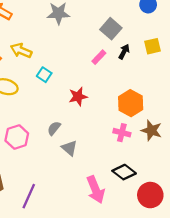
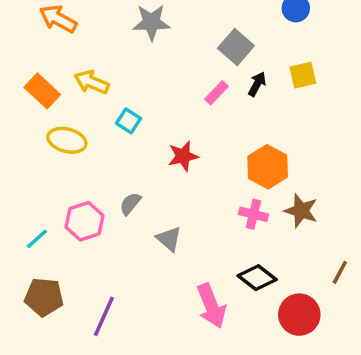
gray semicircle: (54, 128) -> (130, 204), moved

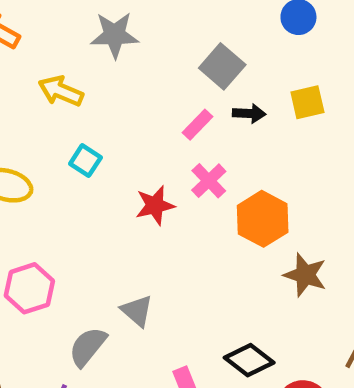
yellow arrow: (92, 82) -> (61, 91), moved
black arrow: (257, 84) -> (249, 113), turned 65
gray semicircle: (130, 204) -> (88, 347), moved, size x1.4
pink cross: (254, 214) -> (209, 181), moved, turned 32

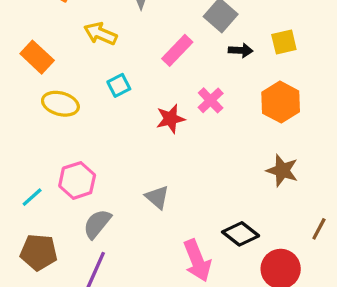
pink rectangle: (198, 125) -> (177, 50), moved, size x1.4
cyan square: (85, 161) -> (119, 85), turned 30
orange hexagon: (263, 219) -> (281, 102), moved
gray semicircle: (88, 347) -> (97, 224), moved

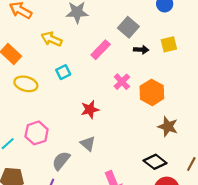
orange hexagon: (281, 102) -> (152, 92), moved
red star: (171, 119) -> (90, 109), moved
gray semicircle: (97, 224) -> (61, 161), moved
black diamond: (241, 234) -> (155, 162), moved

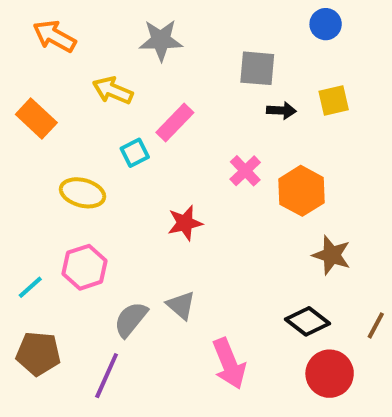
gray square: (128, 27) -> (257, 68), turned -36
pink rectangle: (101, 50) -> (175, 123), moved
yellow ellipse: (26, 84) -> (83, 193), moved
gray triangle: (88, 144) -> (181, 305), moved

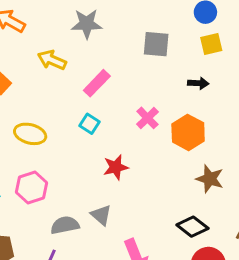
yellow square: (334, 100) -> (211, 44), moved
black arrow: (281, 110) -> (198, 83), moved
cyan square: (135, 153) -> (90, 124), moved, turned -30
red star: (185, 223) -> (116, 167), moved
gray semicircle: (131, 319) -> (65, 225), turned 40

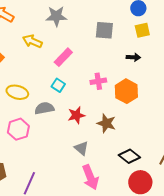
pink cross: (147, 118) -> (98, 81), turned 35
brown star: (210, 179) -> (106, 123), moved
gray triangle: (101, 215) -> (81, 148), moved
gray semicircle: (65, 225) -> (44, 108), moved

